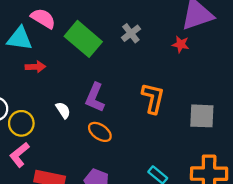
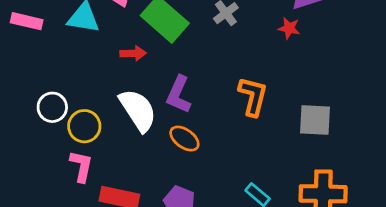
red arrow: (35, 67) -> (133, 53), moved
white semicircle: (63, 110) -> (138, 110), size x2.0
pink L-shape: (19, 155) -> (81, 166), turned 140

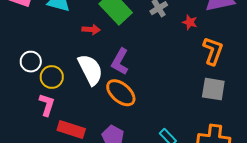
red star: (289, 28) -> (190, 22), moved
orange L-shape: (253, 96) -> (213, 51), moved
orange ellipse: (184, 139) -> (121, 93), size x1.4

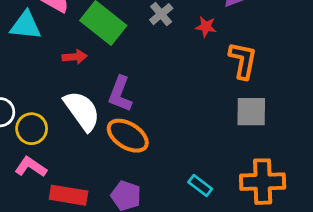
pink L-shape: (47, 105) -> (31, 167), turned -65

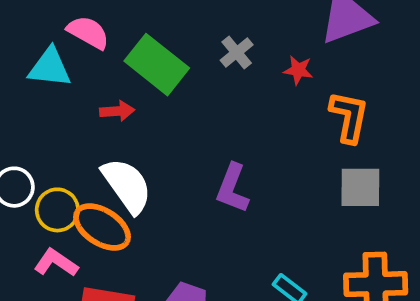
purple L-shape: (120, 94) -> (232, 188), moved
orange ellipse: (128, 136) -> (102, 227), moved

